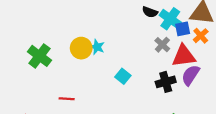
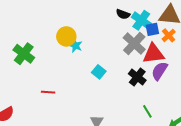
gray cross: (162, 45) -> (134, 44), size x1.6
yellow circle: (81, 48) -> (66, 36), moved
black cross: (166, 82) -> (137, 77), turned -36

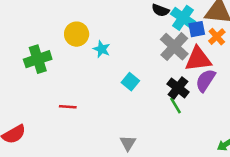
yellow circle: (66, 36) -> (77, 34), moved
green cross: (24, 54) -> (38, 59), turned 35
green line: (147, 111) -> (175, 105), moved

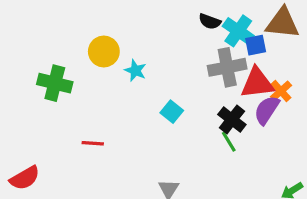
orange cross: (217, 37) -> (281, 91), moved
gray cross: (174, 47) -> (227, 67), turned 36
green cross: (38, 59) -> (55, 83), turned 32

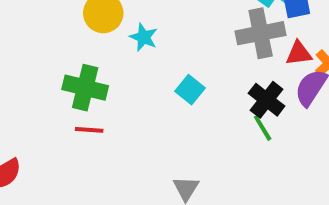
green cross: (55, 83) -> (85, 88), moved
red triangle: (257, 83) -> (299, 53), size x0.6

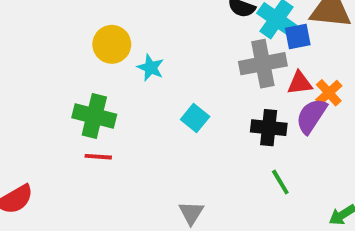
black cross: (267, 100) -> (269, 128), turned -32
green line: (263, 128) -> (280, 182), moved

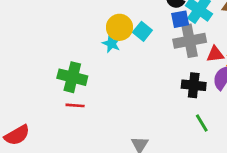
blue square: (298, 37) -> (180, 19), moved
yellow circle: (112, 44) -> (119, 27), moved
cyan square: (195, 118) -> (142, 31), moved

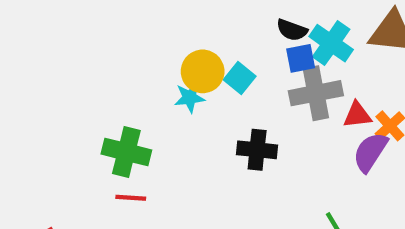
cyan star: (111, 43) -> (190, 98), turned -30
black cross: (194, 85) -> (257, 150), moved

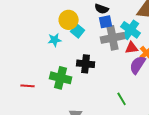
cyan cross: (331, 43) -> (131, 30), moved
yellow circle: (203, 71) -> (69, 20), moved
green cross: (126, 152) -> (61, 78), moved

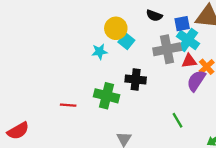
blue square: (106, 22) -> (182, 24), moved

